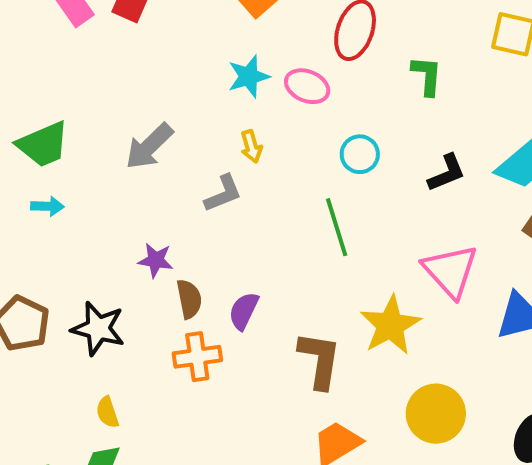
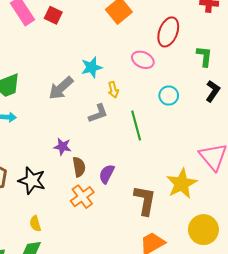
cyan star: (249, 76) -> (92, 67), moved
black L-shape: (447, 173) -> (213, 91), moved, turned -35
green line: (337, 227) -> (136, 125), moved
orange cross: (197, 357) -> (82, 197), turned -30

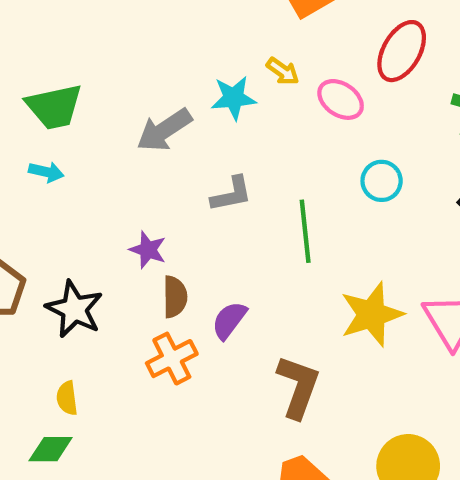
yellow arrow: (113, 90) -> (283, 71), moved, turned -49
yellow star: (182, 184) -> (372, 314), moved

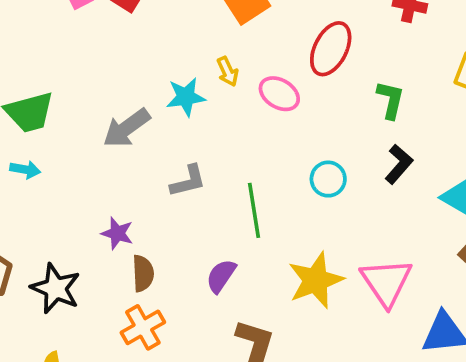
yellow arrow: (283, 71) -> (228, 71), turned 32
cyan circle: (382, 181) -> (328, 179), moved
purple semicircle: (229, 320) -> (221, 276), moved

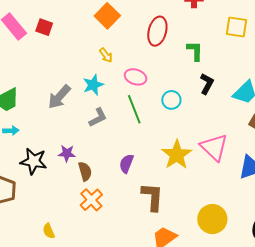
pink ellipse: (279, 94) -> (136, 77), moved
cyan star: (186, 97) -> (93, 85), moved
green line: (254, 210) -> (134, 109), moved
black star: (56, 288) -> (34, 161), moved

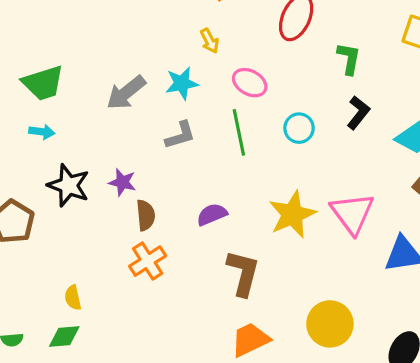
purple semicircle: (126, 164) -> (212, 214), turned 36

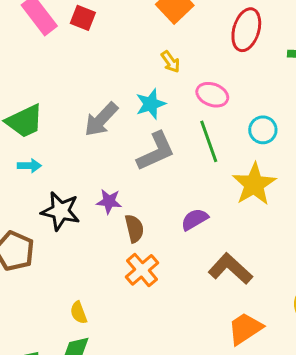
gray L-shape: (180, 135) -> (156, 151), size x1.4
yellow star: (292, 214) -> (254, 184), moved
brown L-shape: (243, 273) -> (230, 269), turned -54

